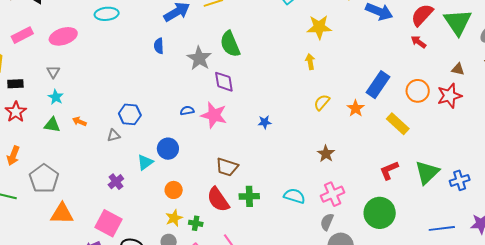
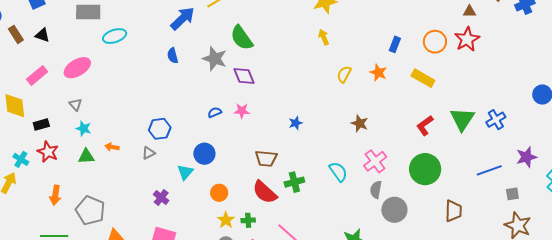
blue rectangle: (378, 85) -> (395, 44), size x0.6
pink star: (214, 115) -> (242, 111), size x0.6
blue star: (265, 122) -> (296, 123), moved
cyan semicircle: (294, 196) -> (338, 172), turned 50

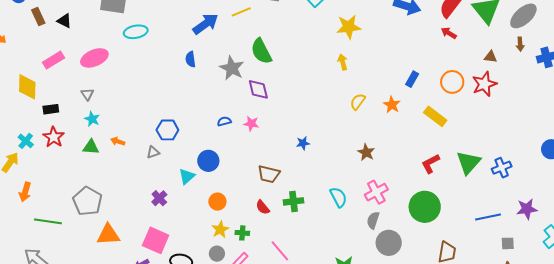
red semicircle: (265, 192) -> (263, 207), size x0.6
orange arrow: (55, 195) -> (25, 192), moved

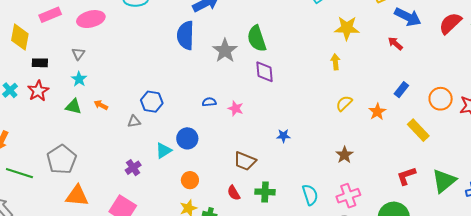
red arrow: (449, 33) -> (395, 43), moved
blue semicircle: (190, 59) -> (186, 35), size x1.8
purple diamond: (258, 89) -> (265, 72), moved

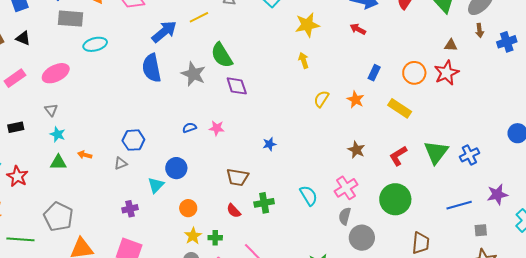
red star: (38, 91) -> (17, 176), moved
brown star: (344, 155) -> (356, 150), moved
purple cross: (133, 168) -> (130, 209), turned 35

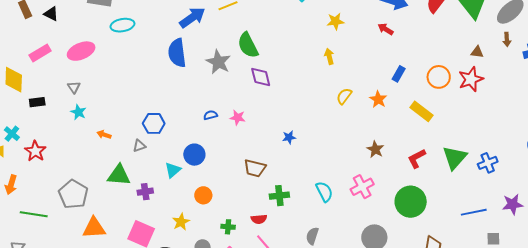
yellow star: (307, 25) -> (335, 21), size x0.7
green triangle: (58, 162) -> (119, 175), moved, size x1.4
red semicircle: (234, 211) -> (259, 219), moved, turned -56
gray semicircle: (345, 216) -> (312, 236), moved
yellow star: (193, 236) -> (181, 222), moved

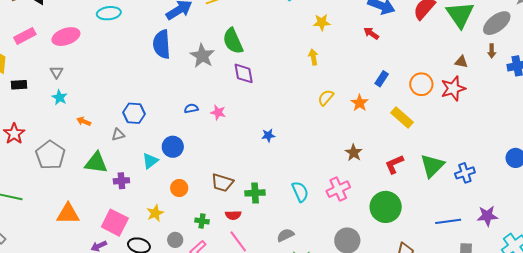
brown trapezoid: (255, 168) -> (222, 183), moved
gray pentagon: (73, 194) -> (50, 155), moved
gray semicircle: (312, 236) -> (285, 235), turned 42

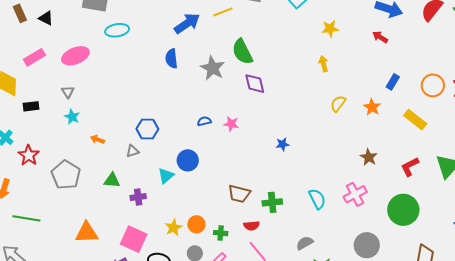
blue semicircle: (162, 44) -> (171, 59), size x0.7
green triangle: (96, 163) -> (112, 180), size x0.7
orange circle: (179, 188) -> (196, 224), moved

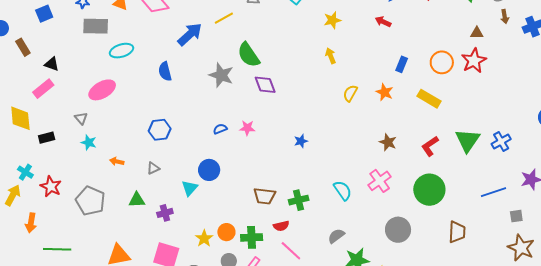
black triangle: (46, 18) -> (52, 64), moved
pink ellipse: (75, 56) -> (102, 90), moved
blue semicircle: (171, 59) -> (165, 71), moved
blue hexagon: (147, 129) -> (160, 130), moved
green cross: (221, 233) -> (252, 237), size x1.5

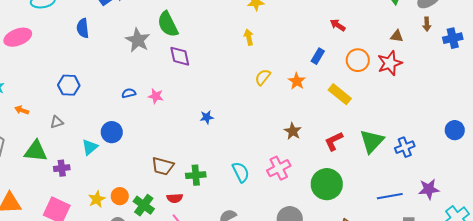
red arrow: (383, 22) -> (338, 25), moved
green triangle: (137, 200) -> (36, 151), size x1.4
green cross: (252, 237) -> (144, 205), turned 30

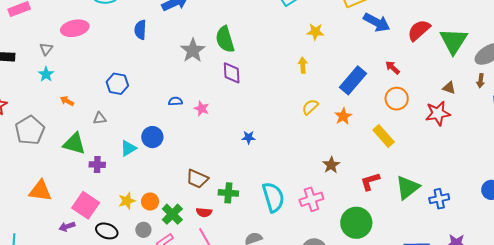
blue rectangle: (318, 56) -> (353, 80), moved, size x1.8
orange circle: (358, 60) -> (397, 99), moved
cyan semicircle: (241, 172) -> (273, 197), size x1.4

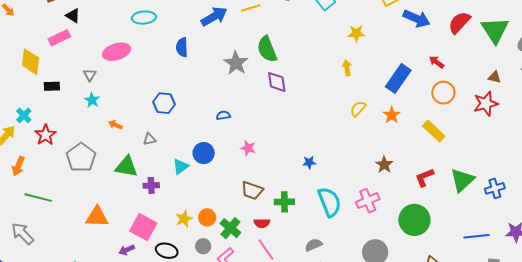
pink star: (202, 109) -> (248, 148), moved
blue star: (249, 137) -> (309, 162), moved

